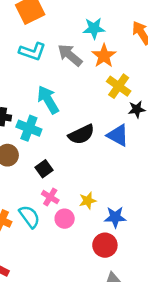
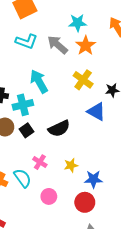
yellow cross: (119, 86) -> (83, 80), moved
cyan cross: (29, 128) -> (23, 105), turned -36
black semicircle: (81, 134) -> (59, 129), moved
black square: (44, 169) -> (26, 130), moved
pink circle: (65, 219) -> (49, 196), moved

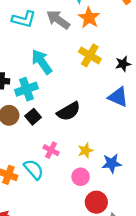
blue triangle: (96, 112) -> (118, 97), moved
pink circle: (49, 196) -> (81, 177), moved
red circle: (85, 202) -> (96, 202), moved

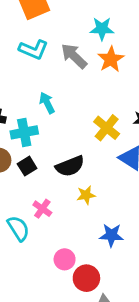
yellow cross: (90, 55) -> (107, 128), moved
cyan arrow: (42, 62) -> (47, 103), size x0.7
yellow star: (85, 150) -> (86, 195), moved
pink circle: (81, 177) -> (65, 259), moved

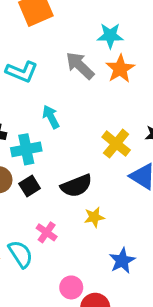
cyan L-shape: (34, 49) -> (22, 72), moved
blue star: (111, 235) -> (122, 261), turned -30

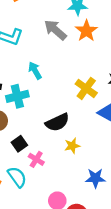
black square: (30, 186) -> (19, 144), moved
blue star: (122, 261) -> (95, 178), turned 30

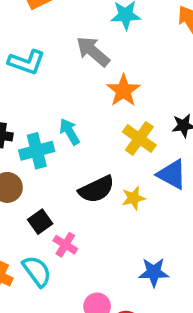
orange star: (86, 31) -> (123, 91), moved
cyan arrow: (35, 70) -> (70, 132), moved
yellow star: (72, 146) -> (133, 198), moved

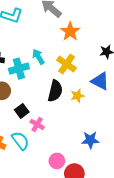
yellow cross: (139, 138) -> (67, 64), moved
black semicircle: (97, 189) -> (55, 91), turned -50

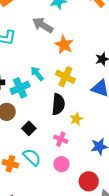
yellow star: (77, 96) -> (76, 119), moved
pink cross: (37, 124) -> (61, 139), moved
pink circle: (57, 161) -> (61, 164), moved

